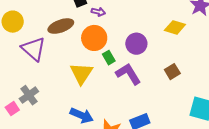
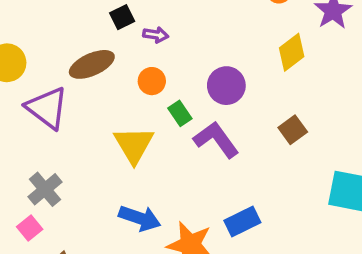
yellow diamond: (175, 27) -> (292, 52), turned -50
orange circle: (94, 38) -> (152, 81), size x0.6
pink square: (12, 109) -> (30, 228), moved

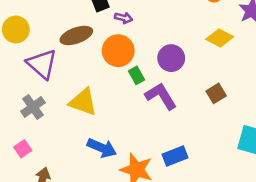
yellow diamond: (292, 52) -> (220, 38), turned 60
orange circle: (152, 81) -> (118, 51), size x1.6
yellow triangle: (134, 145) -> (83, 102), moved, turned -44
gray cross: (45, 189) -> (33, 107), moved

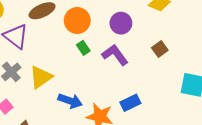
green rectangle: (136, 75) -> (83, 48), moved
yellow triangle: (83, 102) -> (41, 77), moved, turned -50

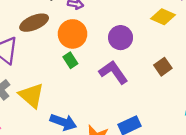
green rectangle: (83, 48) -> (70, 60), moved
yellow triangle: (41, 77) -> (31, 95), turned -45

